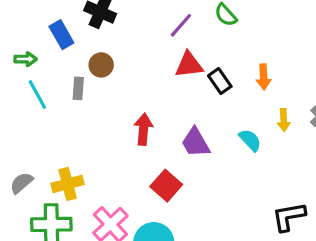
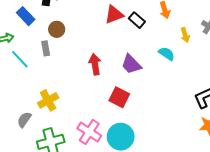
yellow cross: (68, 184) -> (48, 100), moved

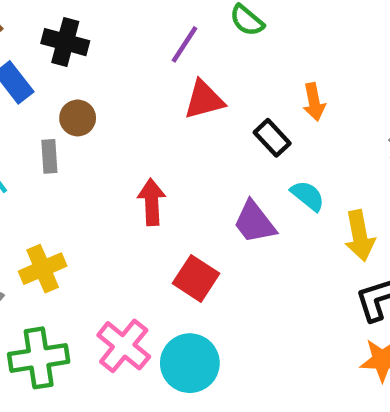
black rectangle: (137, 20) -> (272, 138), moved
yellow arrow: (185, 35) -> (360, 236), moved, size x1.5
purple trapezoid: (131, 64) -> (254, 222), moved

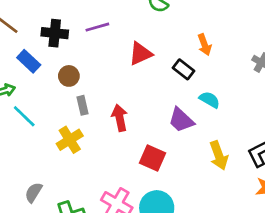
purple line: (184, 44) -> (97, 27), moved, turned 50
gray rectangle: (49, 156) -> (83, 105), moved
yellow arrow: (360, 236) -> (219, 156), moved
yellow cross: (43, 269) -> (70, 140), moved

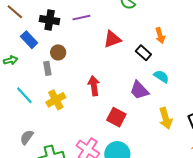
gray rectangle: (83, 105) -> (47, 68), moved
cyan line: (24, 116) -> (24, 95), moved

